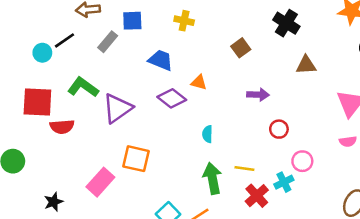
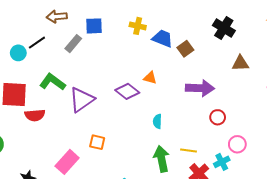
blue trapezoid: (161, 60) -> (163, 38), moved
purple arrow: (258, 95) -> (200, 88), size x1.5
orange square: (136, 159) -> (97, 142), size x0.7

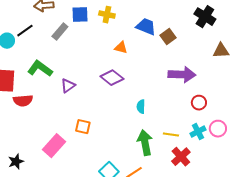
yellow cross: (138, 26) -> (107, 15), moved
orange triangle: (150, 78) -> (121, 48), moved
purple triangle: (82, 100) -> (68, 86), size x0.6
cyan cross: (222, 162) -> (198, 132), moved

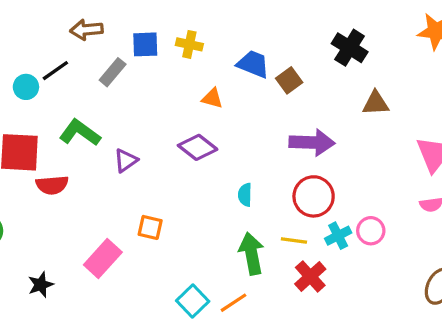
red circle: (199, 103) -> (314, 196), moved, size x1.6

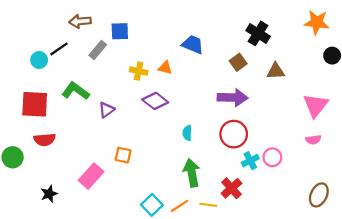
yellow cross: (189, 44) -> (139, 71), moved
brown square: (289, 80) -> (238, 62), moved
red semicircle: (52, 185) -> (45, 140), moved
yellow line: (294, 241) -> (208, 205), moved

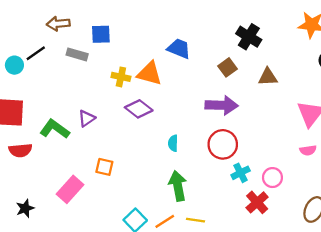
gray rectangle: (98, 50) -> (77, 54), turned 66
orange triangle: (165, 68) -> (149, 73), size x1.6
green L-shape: (76, 91) -> (55, 129), moved
pink circle: (272, 157) -> (272, 178), moved
red cross: (231, 188) -> (257, 202), moved

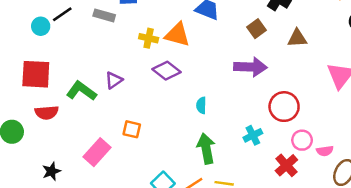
red circle: (223, 144) -> (284, 107), moved
pink semicircle: (308, 150) -> (325, 151), moved
cyan cross: (241, 173) -> (253, 135), moved

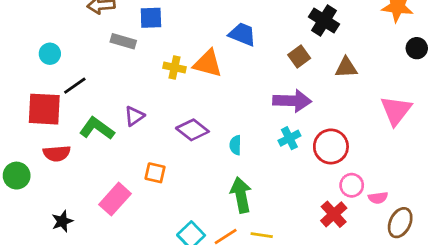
black line: (62, 14) -> (75, 86), moved
purple diamond: (167, 71) -> (192, 130), moved
cyan cross: (253, 135) -> (289, 138), moved

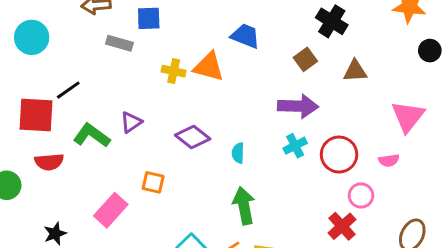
cyan circle: (50, 54) -> (32, 37), moved, size x1.5
pink semicircle: (378, 198) -> (389, 160), moved

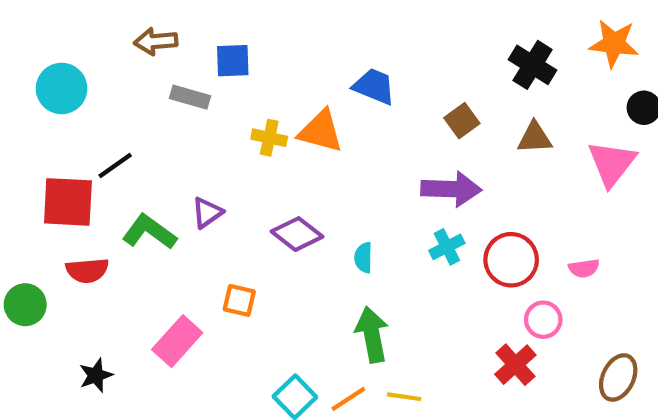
black cross: (332, 21) -> (533, 65), moved
pink triangle: (408, 116) -> (612, 163), moved

